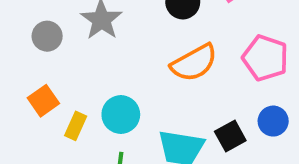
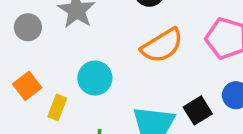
cyan circle: (121, 115) -> (95, 78), moved

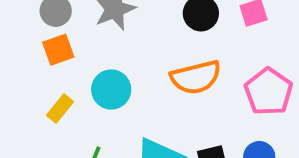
orange square: (27, 86) -> (58, 50), moved

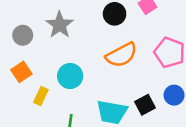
orange square: (58, 50) -> (21, 72), moved

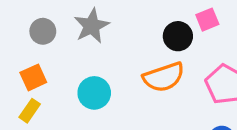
black circle: (115, 14) -> (178, 36), moved
yellow rectangle: (41, 96) -> (30, 111), moved

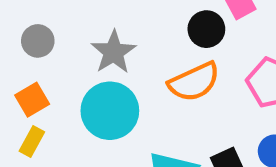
gray star: (92, 26) -> (113, 52), moved
cyan circle: (94, 93) -> (110, 111), size x1.4

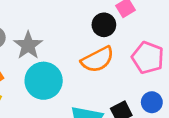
gray star: (113, 52) -> (28, 45), moved

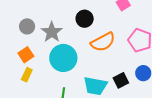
black circle: (104, 25) -> (85, 19), moved

